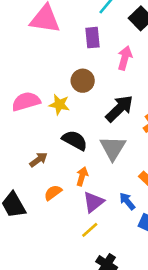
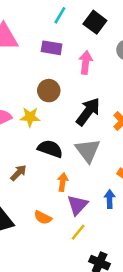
purple rectangle: (92, 38) -> (52, 48), turned -66
orange semicircle: (53, 193) -> (43, 217), moved, turned -108
blue arrow: (127, 201) -> (110, 199), turned 48

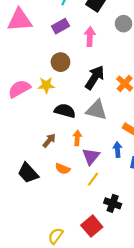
purple rectangle: (52, 48) -> (60, 26), turned -35
gray triangle: (88, 150) -> (96, 110), turned -35
brown arrow: (18, 173) -> (49, 141), moved

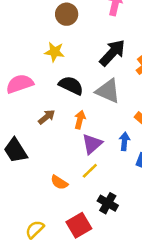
brown circle: (60, 62) -> (67, 14), moved
pink semicircle: (19, 89) -> (20, 84), moved
orange semicircle: (63, 169) -> (59, 182), moved

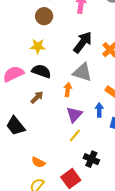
black semicircle: (71, 85) -> (41, 71), moved
orange arrow: (80, 120) -> (68, 90), moved
orange semicircle: (59, 182) -> (38, 162), moved

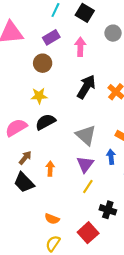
black semicircle: (41, 71) -> (45, 122), turned -42
gray triangle: (82, 72) -> (86, 135), moved, turned 30
orange arrow: (68, 90) -> (50, 169), moved
brown arrow: (37, 97) -> (25, 158), moved

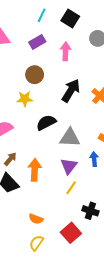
brown circle: (43, 63) -> (35, 75), moved
black semicircle: (45, 122) -> (46, 123), moved
gray triangle: (86, 135) -> (70, 138), turned -40
orange arrow: (50, 169) -> (35, 170), size x1.5

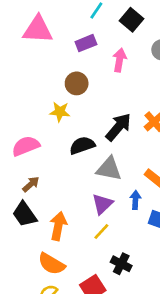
black arrow: (71, 91) -> (118, 127), moved
orange arrow: (35, 170) -> (58, 226), moved
orange semicircle: (36, 219) -> (52, 264), size x1.5

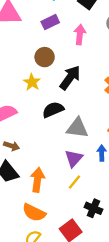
yellow star: (60, 112) -> (32, 82), turned 30
black arrow: (118, 127) -> (70, 78), moved
brown arrow: (31, 184) -> (12, 146), turned 64

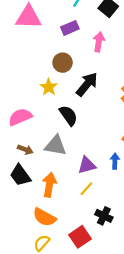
black semicircle: (53, 110) -> (68, 115), turned 75
gray triangle: (77, 128) -> (56, 146), moved
purple triangle: (74, 158) -> (87, 165), turned 30

